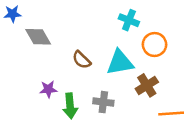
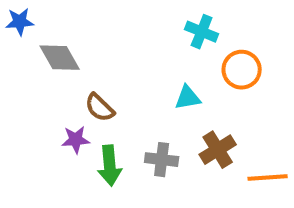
brown semicircle: (82, 60) -> (100, 108), moved
cyan triangle: (120, 62) -> (188, 98), size x0.6
brown cross: (147, 85) -> (218, 150), moved

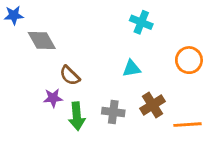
orange circle: (242, 70) -> (189, 60), moved

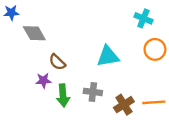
cyan cross: (141, 22) -> (143, 18), moved
cyan triangle: (131, 69) -> (108, 56), size x1.5
brown cross: (152, 105) -> (124, 105), moved

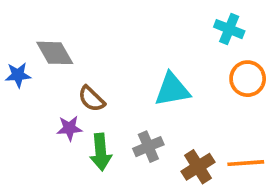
blue star: (11, 13) -> (18, 75), moved
gray cross: (93, 92) -> (148, 147), turned -30

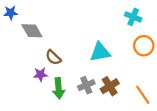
blue star: (18, 75) -> (11, 13), moved
orange line: (246, 163) -> (143, 95), turned 60
brown cross: (198, 167) -> (110, 86), moved

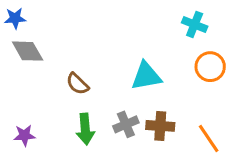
gray diamond: (32, 31) -> (28, 51), moved
purple star: (40, 74) -> (24, 135), moved
brown cross: (110, 86) -> (160, 126), turned 36

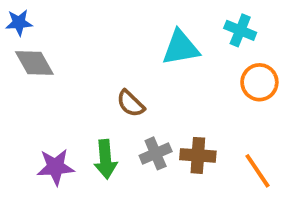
cyan triangle: (146, 76) -> (181, 48), moved
brown semicircle: (78, 84) -> (131, 103), moved
purple star: (24, 135) -> (55, 167), moved, size x1.4

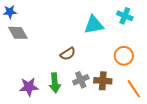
orange circle: (259, 82) -> (124, 56), moved
brown semicircle: (131, 103) -> (68, 54), turned -77

